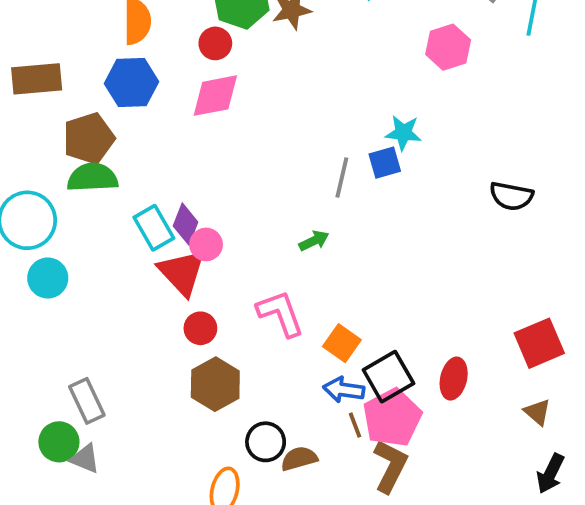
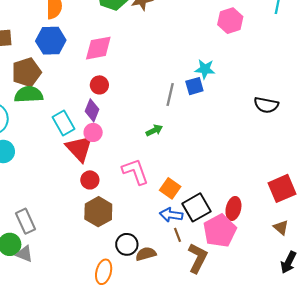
red circle: (215, 43) -> (99, 85), moved
purple diamond: (186, 224) -> (92, 110), moved
pink pentagon: (392, 418) -> (220, 231), moved

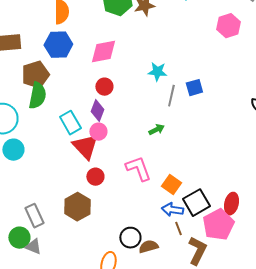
cyan star: (205, 69) -> (157, 72), moved
green semicircle: (29, 94) -> (37, 96), turned 104
brown hexagon: (98, 212) -> (77, 207), moved

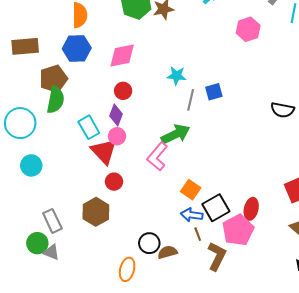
green arrow: (156, 130) -> (176, 134), size x1.8
cyan circle: (13, 150) -> (31, 165), moved
pink L-shape: (138, 169) -> (157, 156), moved, turned -120

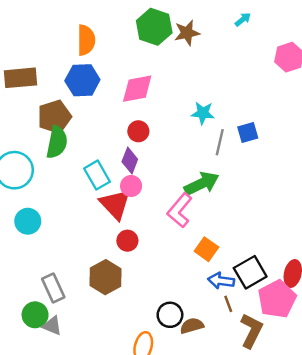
orange square: (191, 190) -> (206, 249), moved

